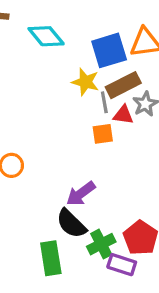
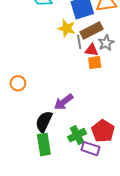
orange square: (103, 134) -> (95, 63), moved
black semicircle: (71, 224) -> (44, 122), moved, turned 70

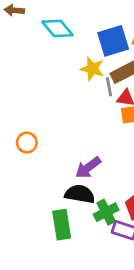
black semicircle: (44, 122) -> (80, 194), moved, turned 75

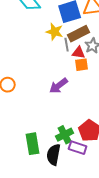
purple arrow: (88, 168) -> (59, 86), moved
black semicircle: (80, 194) -> (54, 155), moved, turned -90

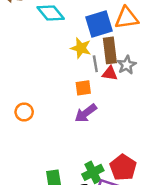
brown rectangle: (79, 34) -> (110, 50), turned -70
orange square: (82, 65) -> (83, 88), moved

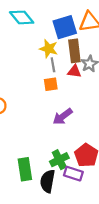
gray line: (95, 64) -> (53, 65), moved
purple arrow: (86, 113) -> (63, 117), moved

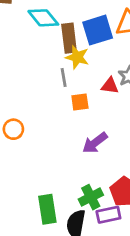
brown rectangle: (74, 51) -> (69, 38), moved
gray line: (53, 65) -> (64, 78), moved
purple rectangle: (73, 174) -> (108, 215), turned -30

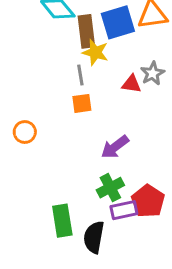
orange square: (80, 102) -> (82, 103), moved
green cross: (91, 197) -> (110, 188), moved
purple rectangle: (108, 215) -> (124, 210), moved

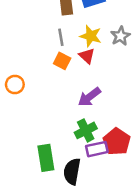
yellow star: (95, 52) -> (91, 36), moved
red triangle: (131, 84) -> (87, 56), moved, turned 35
orange square: (82, 103) -> (62, 61), turned 35

